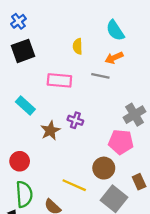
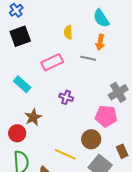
orange arrow: (114, 58) -> (100, 42), turned -56
pink rectangle: (59, 80) -> (52, 62), turned -30
brown star: (50, 131) -> (33, 117), moved

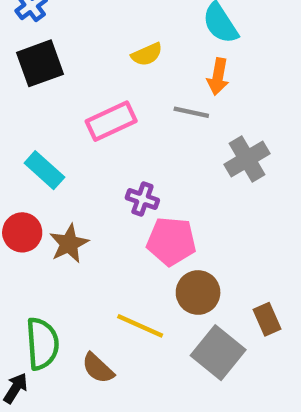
yellow semicircle: (68, 32) -> (147, 54), turned -112
gray cross: (118, 92) -> (247, 159), moved
pink pentagon: (106, 116) -> (171, 241), moved
red circle: (17, 133) -> (22, 232), moved

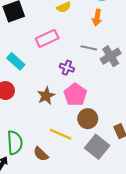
gray line: (191, 112) -> (89, 48), moved
purple cross: (142, 199) -> (67, 68), moved
pink pentagon: (171, 241) -> (75, 95), turned 30
brown star: (69, 244) -> (46, 96), moved

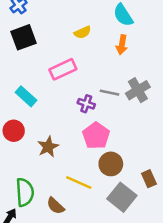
gray line: (89, 48) -> (110, 93), moved
brown star: (46, 96) -> (48, 147), moved

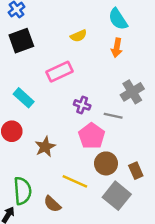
gray line: (110, 93) -> (113, 116), moved
brown rectangle: (149, 179) -> (136, 171), moved

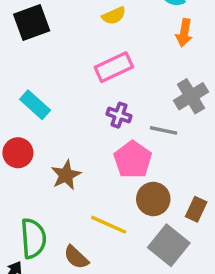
orange arrow: (117, 48) -> (184, 33), moved
pink rectangle: (59, 72) -> (114, 67), moved
brown rectangle: (136, 171) -> (196, 209), turned 49

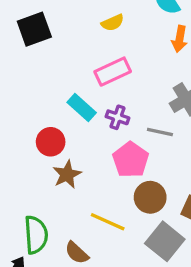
cyan rectangle: (35, 105) -> (82, 108), moved
red circle: (18, 153) -> (51, 142), moved

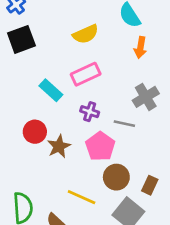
yellow semicircle: (113, 23) -> (86, 34), size x1.4
cyan rectangle: (82, 108) -> (51, 90), moved
brown star: (67, 174) -> (59, 146), moved

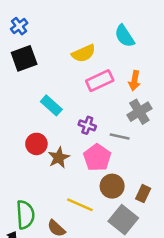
orange arrow: (140, 47) -> (134, 81), moved
pink rectangle: (86, 74) -> (100, 81), moved

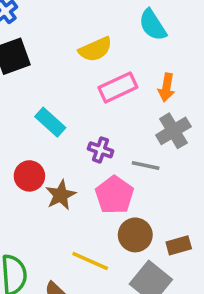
brown rectangle: (143, 194) -> (179, 245), turned 49

